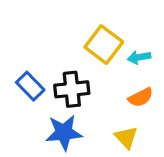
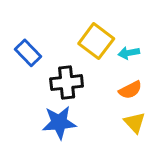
blue rectangle: (30, 86) -> (28, 53), moved
yellow triangle: (126, 137) -> (135, 123), moved

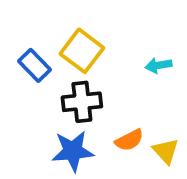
yellow square: (96, 41) -> (82, 51), moved
orange semicircle: (130, 90) -> (129, 140), moved

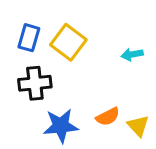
blue rectangle: (35, 65) -> (29, 38), moved, turned 60
black cross: (82, 102) -> (35, 83), moved

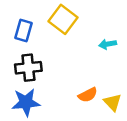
yellow square: (68, 42) -> (63, 19), moved
blue star: (61, 126) -> (26, 102), moved

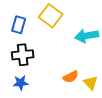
cyan arrow: (108, 44) -> (87, 36), size x1.6
blue star: (26, 102) -> (21, 83), size x0.7

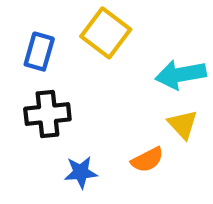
blue star: (21, 83) -> (81, 172), moved
yellow triangle: (91, 83) -> (183, 124), moved

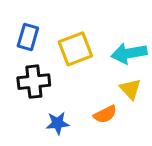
yellow square: (106, 33) -> (75, 49), moved, turned 32

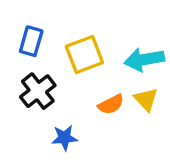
black cross: (34, 82) -> (38, 91), turned -32
orange semicircle: (105, 114) -> (111, 104), moved

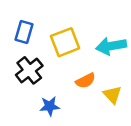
yellow triangle: (146, 99) -> (112, 95), moved

